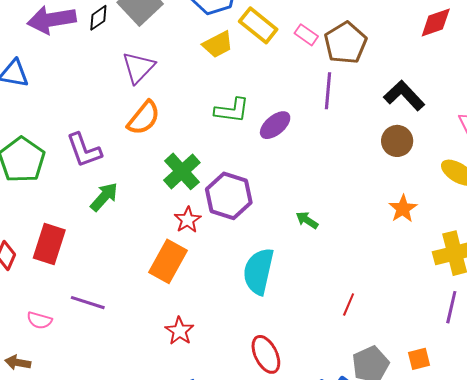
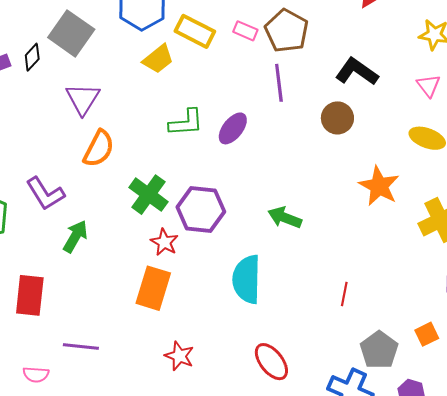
brown circle: (397, 141) -> (337, 118), moved
orange star: (403, 209) -> (379, 186), size x1.4
green arrow: (307, 220) -> (285, 218), size x1.4

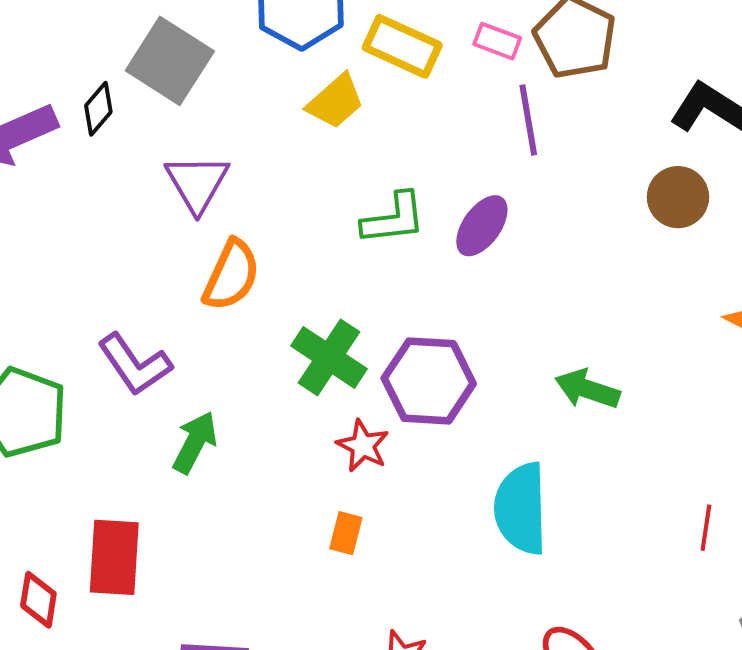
purple line: (279, 83) -> (528, 120), moved
orange rectangle: (153, 288) -> (346, 533), size x0.5

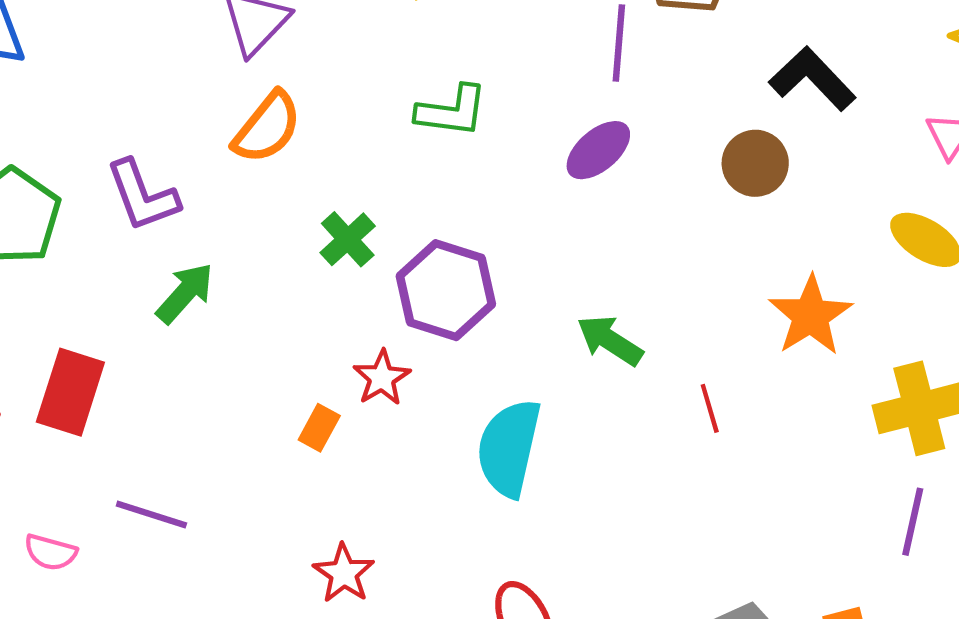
purple ellipse: (482, 226) -> (598, 150), moved
green cross: (329, 357) -> (348, 239), size x0.7
red star: (363, 446) -> (382, 378), moved
red line: (706, 528) -> (710, 408), moved, turned -39

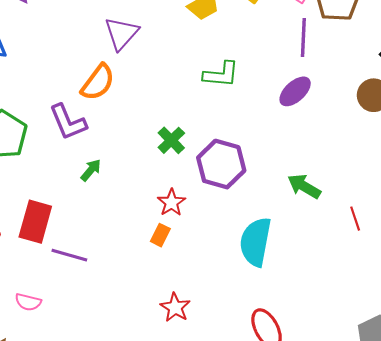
orange semicircle: (267, 128) -> (98, 82), moved
green arrow: (185, 293) -> (91, 170), size x0.7
red star: (382, 378) -> (171, 203), moved
purple line: (151, 515) -> (69, 255), moved

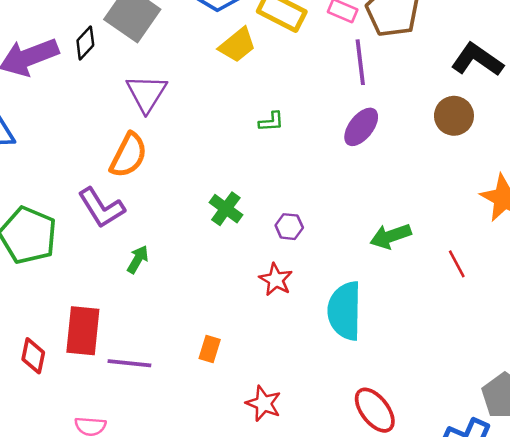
green L-shape: (221, 74) -> (271, 122), size x0.6
purple hexagon: (221, 164) -> (289, 227), size x0.5
green arrow: (304, 186) -> (391, 236), turned -40
red star: (171, 203) -> (276, 280), moved
orange rectangle: (160, 235) -> (210, 349), moved

